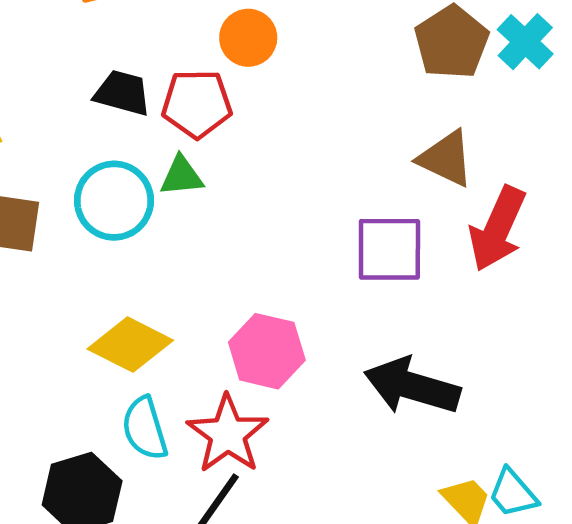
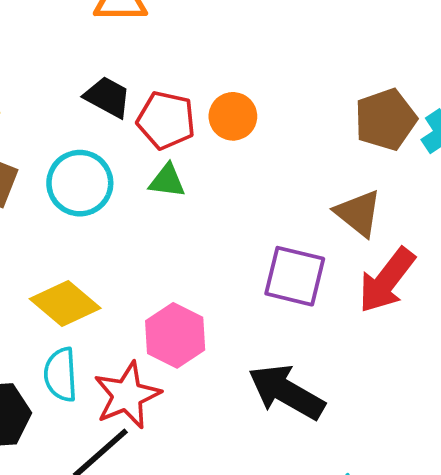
orange circle: (248, 38) -> (233, 116), moved
green triangle: (182, 176) -> (167, 181), moved

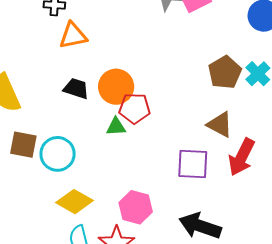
orange circle: (233, 116) -> (116, 87), moved, size x1.4
red pentagon: (166, 120) -> (135, 108), moved
cyan circle: (80, 183) -> (58, 154), moved

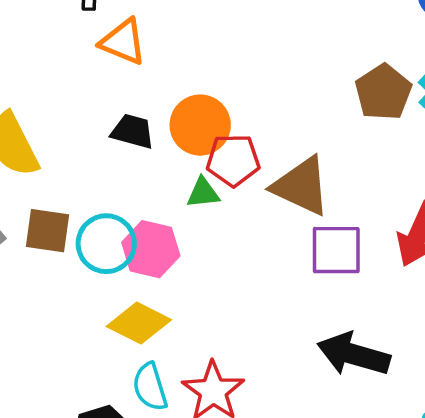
orange triangle: (73, 36) -> (123, 42), turned 36
brown triangle: (220, 125) -> (301, 186), moved, size x1.4
pink hexagon: (136, 207) -> (151, 249), moved

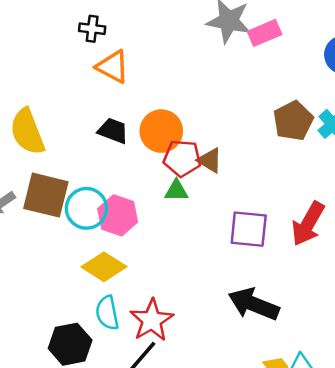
brown triangle: (301, 186) -> (210, 160), moved, size x0.6
green triangle: (203, 193) -> (176, 191), moved
brown square: (48, 231) -> (46, 195), size x1.4

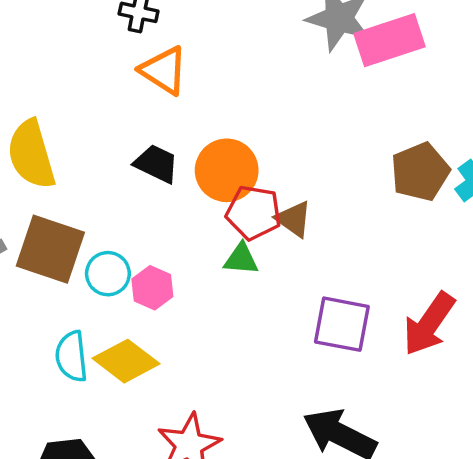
pink rectangle: (265, 33) -> (389, 40), size x1.4
cyan circle: (86, 208) -> (108, 274), size x0.7
pink hexagon: (118, 215) -> (152, 288), size x0.7
cyan semicircle: (107, 313) -> (72, 356), moved

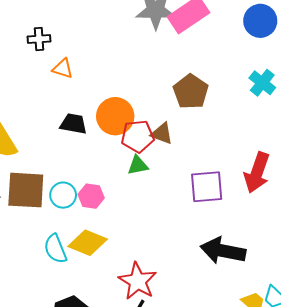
orange triangle: (164, 71) -> (63, 69), size x0.7
brown pentagon: (420, 172) -> (191, 92), moved

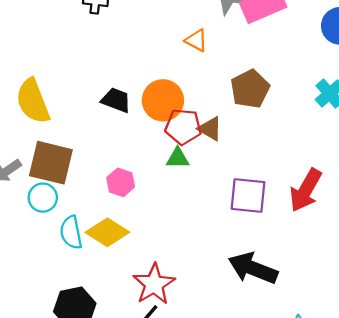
orange triangle: (63, 69) -> (196, 40), moved
cyan circle: (63, 195) -> (43, 198), moved

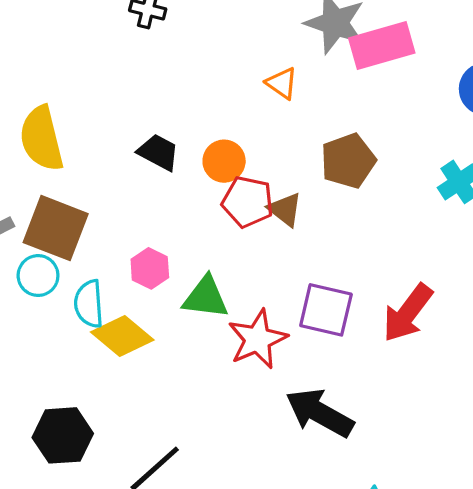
orange circle: (163, 100) -> (224, 161), size x0.7
green triangle: (178, 158) -> (206, 297), moved, size x1.4
cyan semicircle: (71, 232) -> (89, 304), moved
red star: (154, 284) -> (258, 339), moved

